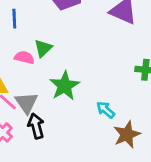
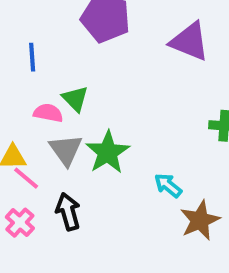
green triangle: (43, 48) -> (75, 99), turned -30
gray triangle: (26, 103) -> (66, 150), moved

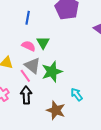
gray triangle: (66, 150) -> (32, 66), turned -30
pink line: (26, 178) -> (25, 76), moved
brown star: (200, 220) -> (56, 110), moved, turned 30

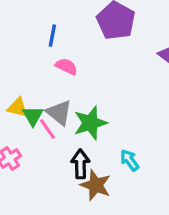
green triangle: (43, 43) -> (33, 116), moved
pink semicircle: (29, 46) -> (66, 67), moved
black arrow: (26, 95) -> (80, 164), moved

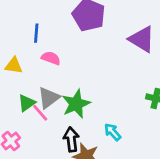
yellow triangle: (18, 108) -> (14, 66), moved
gray triangle: (59, 113) -> (49, 98), turned 50
green triangle: (33, 116) -> (27, 103), turned 30

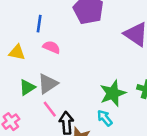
green star: (76, 104) -> (113, 93), moved
pink line: (40, 113) -> (50, 109), moved

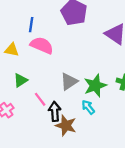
pink semicircle: (51, 47) -> (42, 45), size x1.5
gray triangle: (48, 84) -> (69, 82), moved

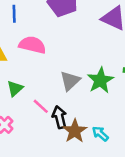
blue line: (31, 25) -> (14, 14), moved
cyan arrow: (88, 107) -> (100, 134), moved
brown star: (66, 125) -> (75, 131), turned 30

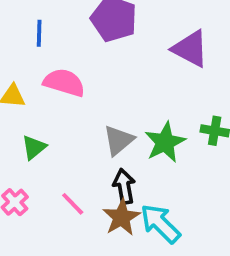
pink line: (41, 106) -> (73, 204), moved
black arrow: (59, 117) -> (124, 186), moved
cyan arrow: (100, 134) -> (160, 224), size x1.6

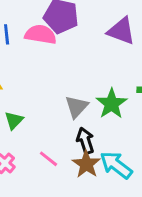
pink semicircle: (64, 83) -> (41, 34), moved

